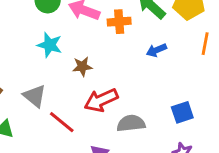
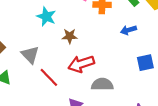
blue square: (182, 112) -> (145, 63), moved

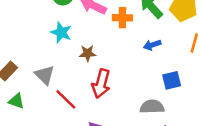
red arrow: (81, 64) -> (101, 84), turned -55
gray semicircle: (102, 84) -> (152, 107), moved

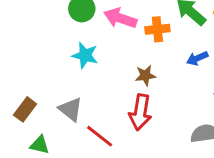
brown star: (88, 53) -> (145, 76), moved

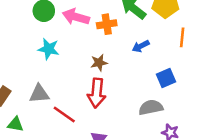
gray triangle: (70, 109) -> (39, 94), turned -40

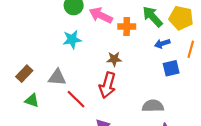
blue arrow: (141, 46) -> (162, 44), moved
cyan star: (49, 49) -> (72, 39), turned -30
blue square: (166, 78) -> (171, 68), moved

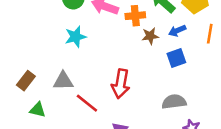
brown star: (114, 59) -> (150, 36), moved
blue square: (171, 68) -> (176, 58), moved

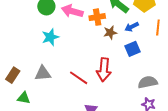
red arrow: (121, 84) -> (104, 70), moved
gray semicircle: (174, 102) -> (148, 82), moved
red line: (87, 103) -> (79, 78), moved

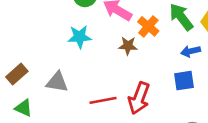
orange cross: (97, 17) -> (148, 26), turned 35
brown star: (110, 33) -> (128, 46), moved
red line: (79, 78) -> (103, 100), turned -60

